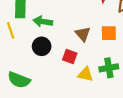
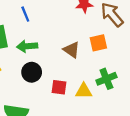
red square: (70, 57) -> (59, 87), moved

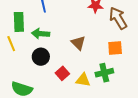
orange square: (98, 43) -> (115, 48), moved
red square: (59, 87) -> (62, 73), turned 32

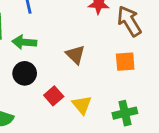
green cross: (104, 73) -> (125, 113), moved
yellow triangle: (83, 80) -> (82, 105), turned 42

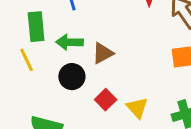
brown triangle: (75, 55) -> (103, 53), moved, turned 50

